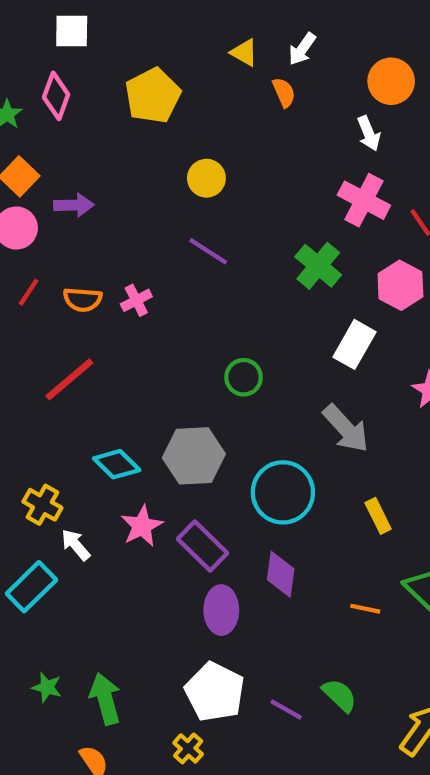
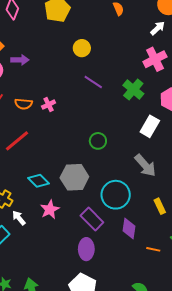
white arrow: (369, 133) -> (158, 28), turned -112
pink cross: (364, 200) -> (155, 59), turned 35
purple line: (208, 251) -> (93, 82), moved
purple rectangle: (203, 546) -> (92, 219), moved
purple diamond: (281, 574) -> (129, 229), moved

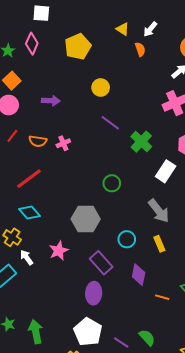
purple arrow: (20, 60) -> (51, 101), moved
green cross: (133, 89) -> (141, 142), moved
cyan diamond: (38, 181) -> (30, 212), moved
cyan circle: (116, 195) -> (127, 239), size x0.6
yellow rectangle: (160, 206) -> (159, 244), moved

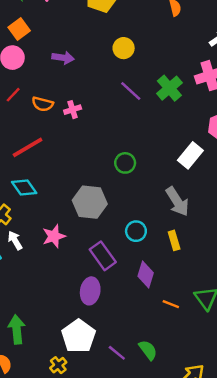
green cross: (141, 142) -> (169, 88), moved

